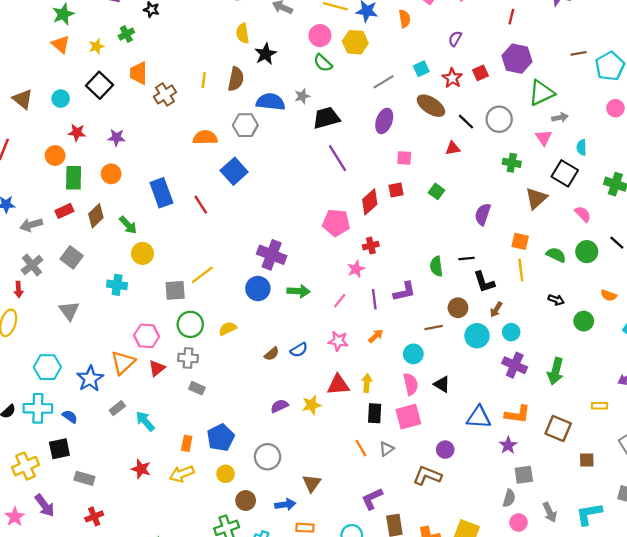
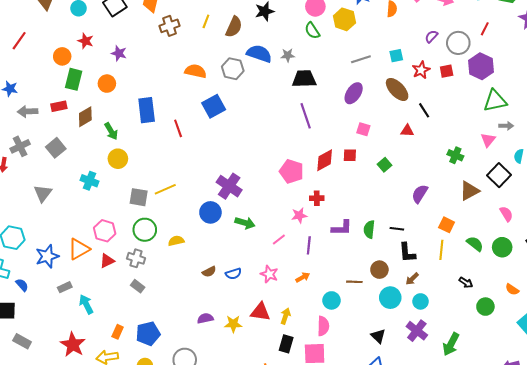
gray circle: (499, 119) -> (458, 43), moved
purple L-shape: (404, 292) -> (342, 228), moved
black triangle: (442, 384) -> (378, 336), moved
red star: (141, 469) -> (73, 345), size x1.4

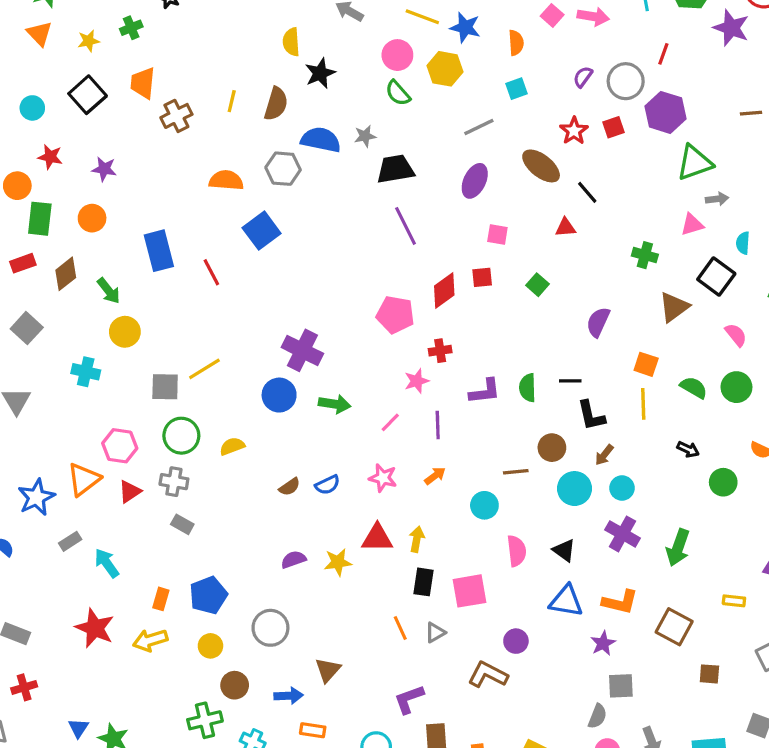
cyan square: (396, 56) -> (516, 89), moved
pink triangle: (488, 140) -> (692, 225), turned 42
pink semicircle: (323, 326) -> (517, 551), moved

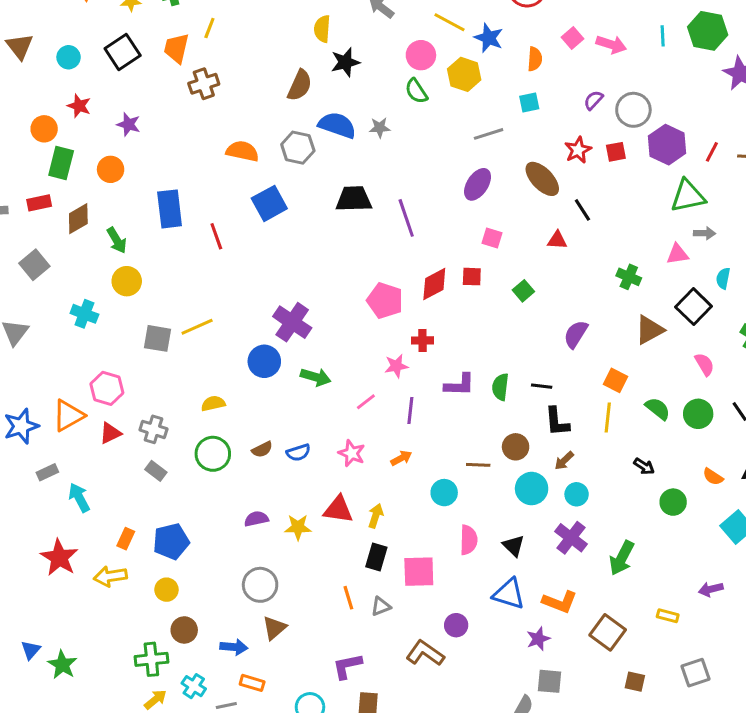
red line: (663, 54) -> (712, 152), moved
yellow line: (232, 101) -> (209, 28), moved
black trapezoid: (395, 169) -> (354, 199), moved
green circle: (181, 436) -> (213, 454), moved
gray circle: (270, 628) -> (260, 585), moved

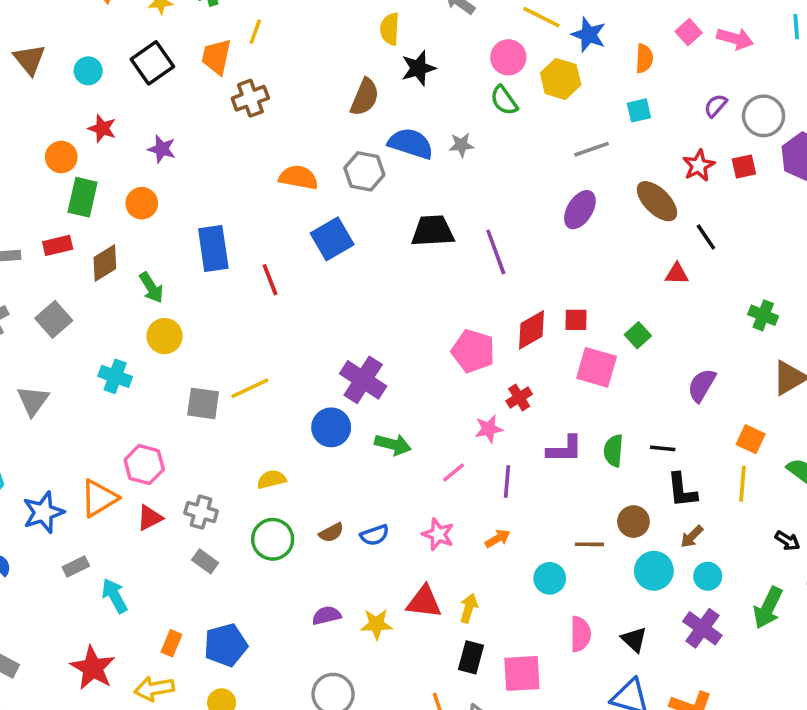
pink square: (492, 238) -> (597, 367), moved, size x1.6
red cross: (422, 340) -> (519, 397), turned -30
green arrow: (622, 558) -> (768, 608), moved

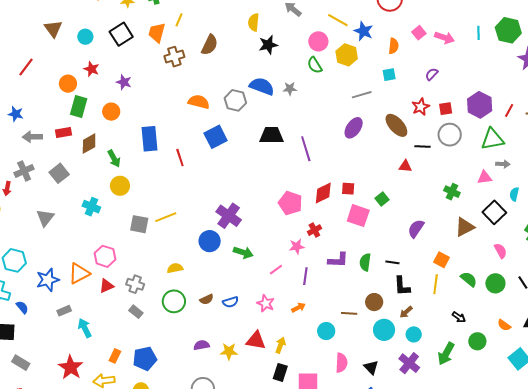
brown semicircle: (365, 97) -> (210, 45), moved
gray circle: (764, 116) -> (450, 135), moved
black line: (706, 237) -> (423, 147), turned -56

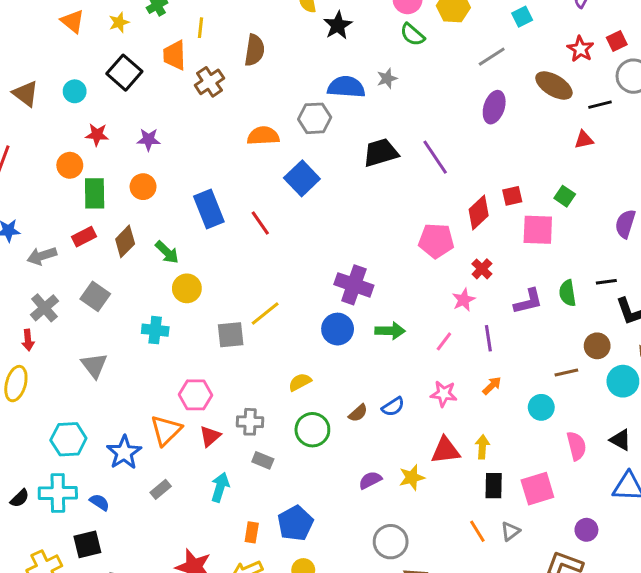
cyan arrow: (85, 328) -> (220, 487), moved, turned 60

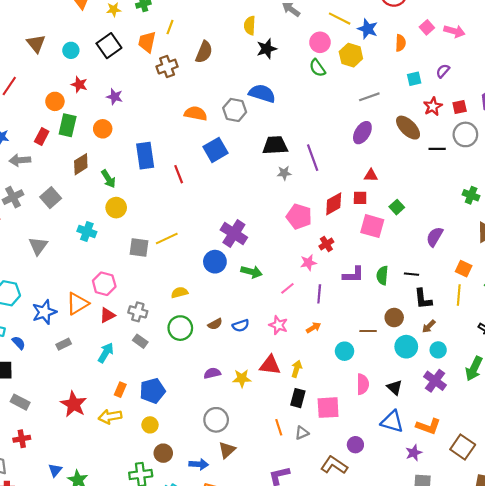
cyan square: (522, 17) -> (414, 79), moved
gray star: (387, 78) -> (284, 173), moved
red triangle: (584, 140) -> (371, 175), moved
red rectangle: (84, 237) -> (42, 137), moved, turned -49

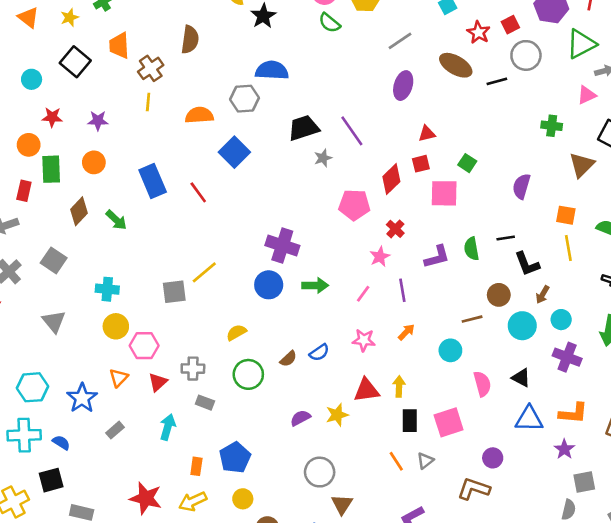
yellow line: (170, 27) -> (148, 102), moved
yellow circle: (116, 208) -> (116, 326), moved
orange triangle: (77, 304) -> (119, 378), size x0.7

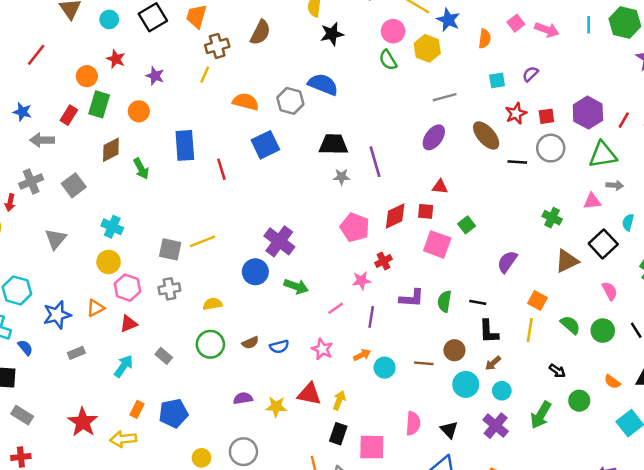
cyan circle: (450, 350) -> (385, 368), moved
gray cross: (193, 369) -> (169, 289), moved, turned -30
yellow circle: (243, 499) -> (201, 458), moved

